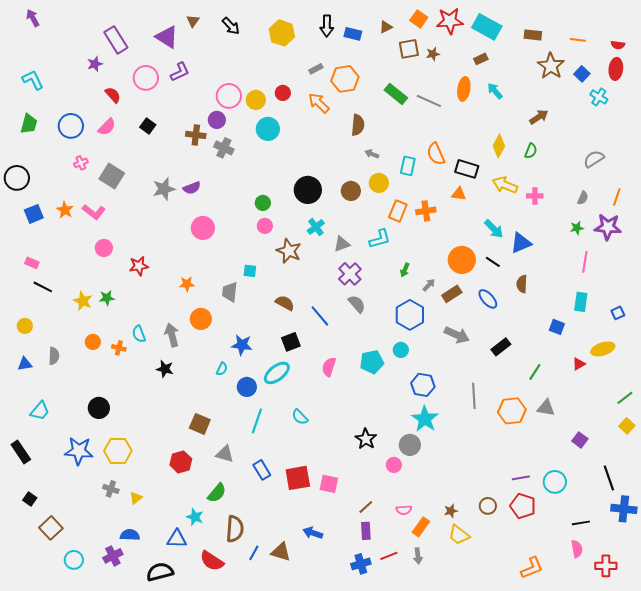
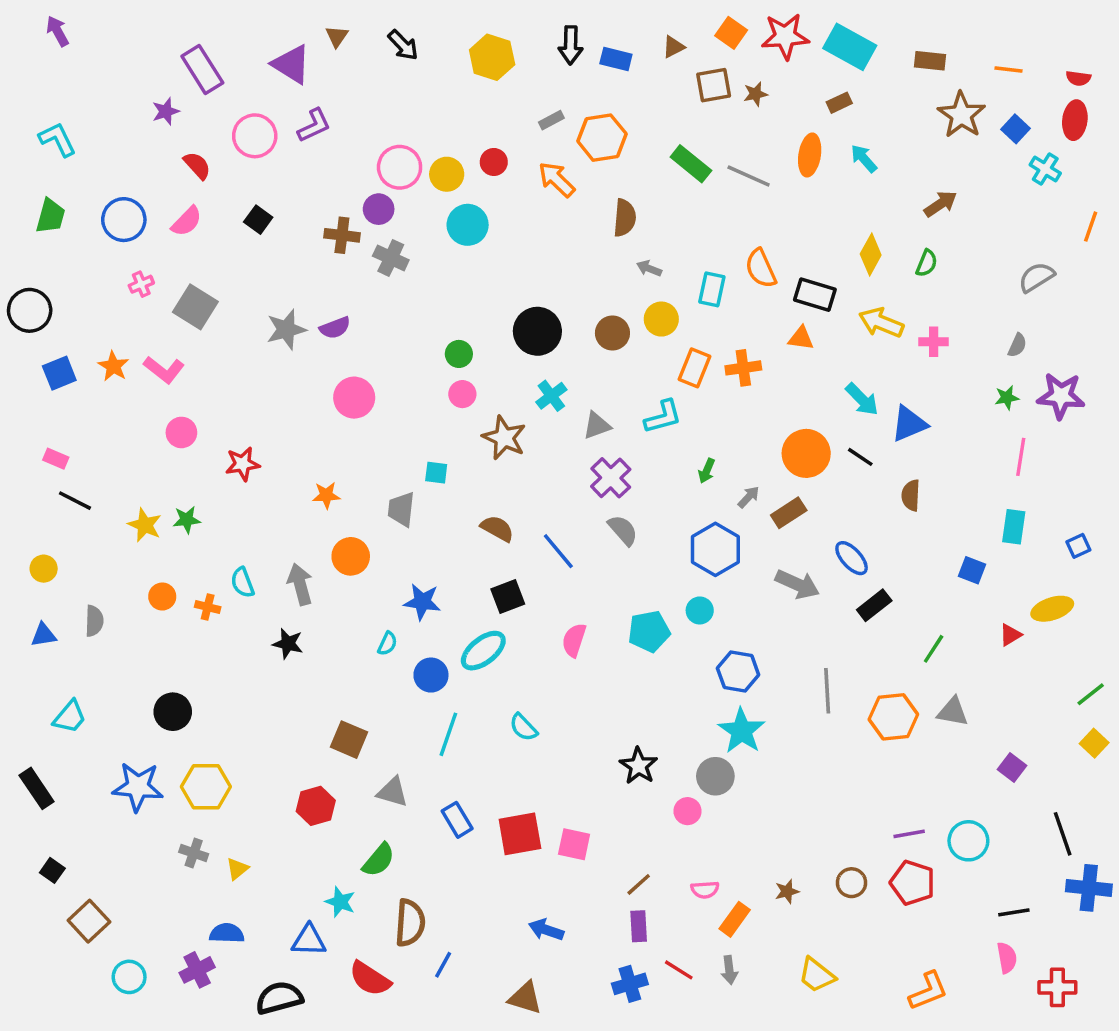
orange line: (617, 197) -> (1091, 227), moved
blue ellipse: (488, 299) -> (852, 558), moved
yellow trapezoid: (459, 535) -> (817, 975), moved
brown triangle: (281, 552) -> (525, 998), moved
red line: (389, 556) -> (679, 970), turned 54

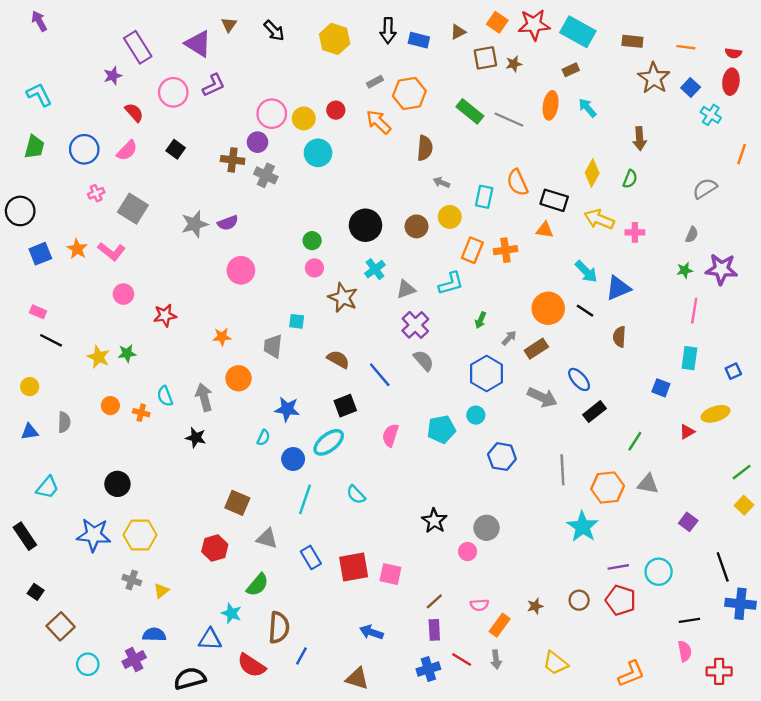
brown arrow: (941, 204) -> (640, 139), turned 120
cyan star: (742, 731) -> (583, 527), moved

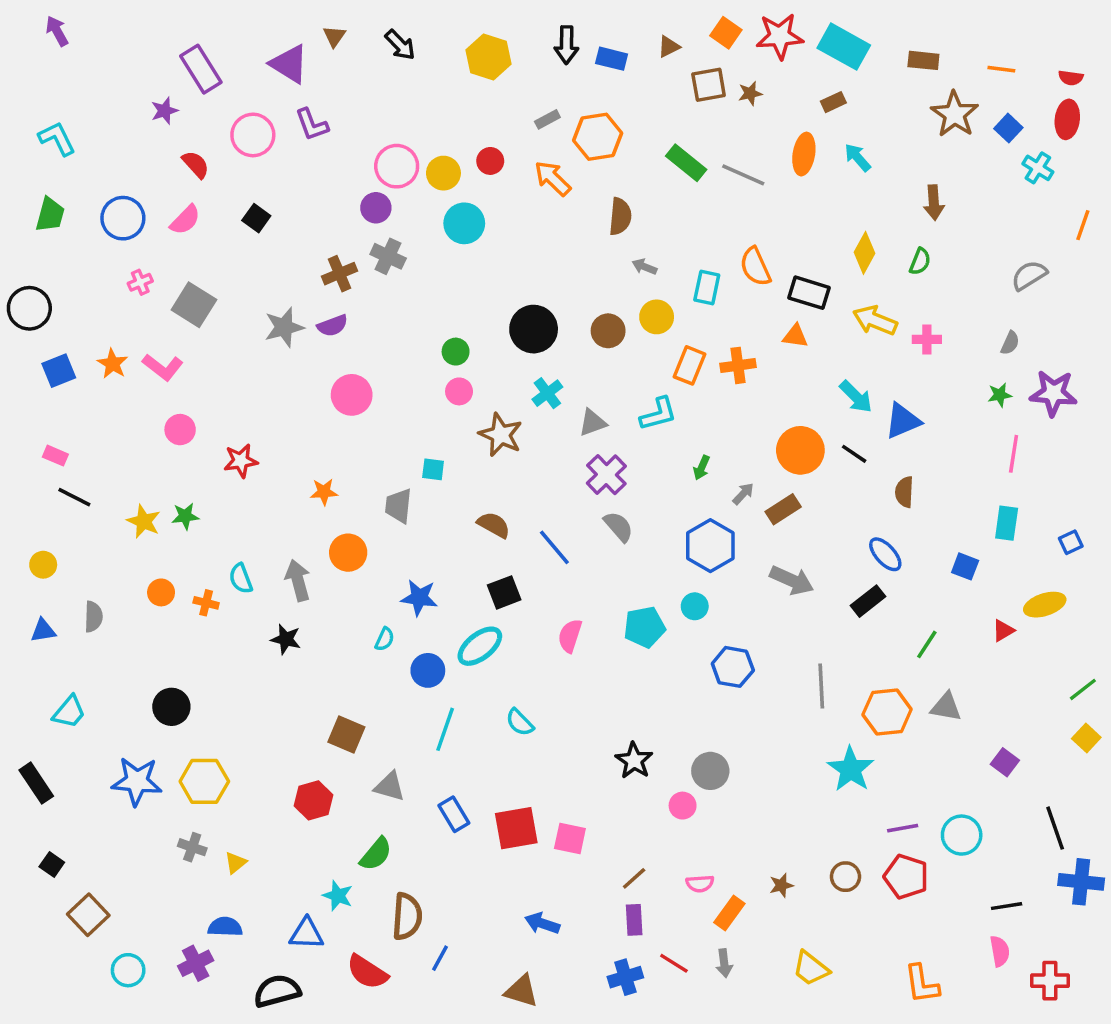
purple L-shape: (214, 85) -> (312, 125), turned 95
brown cross: (233, 160) -> (339, 274), moved, turned -30
blue ellipse: (579, 379) -> (885, 554), moved
orange L-shape: (631, 674) -> (922, 984), turned 104

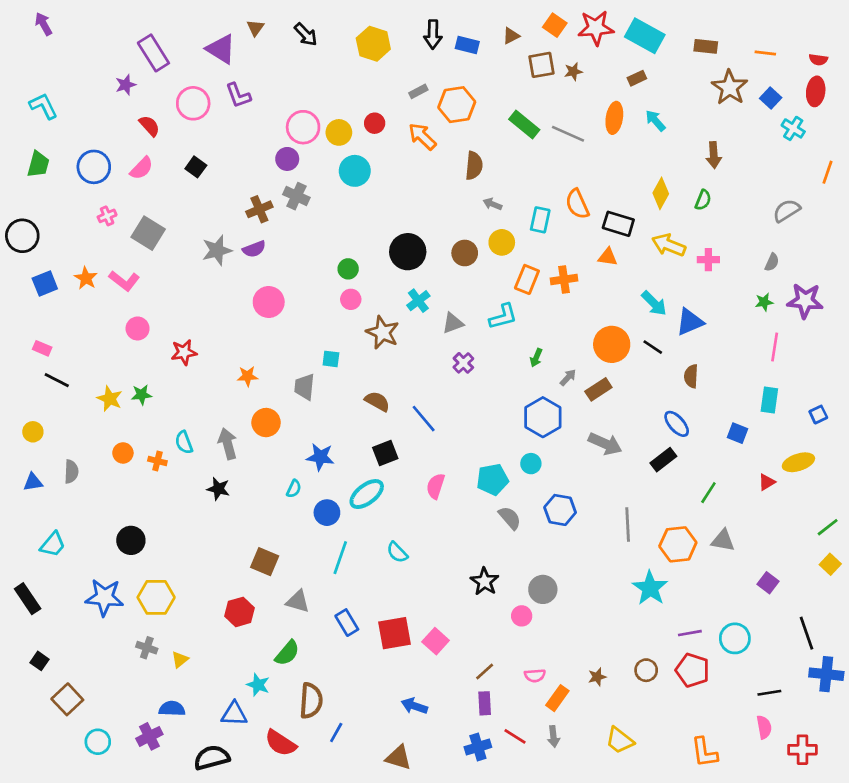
purple cross: (606, 475) -> (463, 363), size x0.7
gray semicircle: (618, 527) -> (510, 518), moved
pink square: (570, 838) -> (436, 641), turned 30

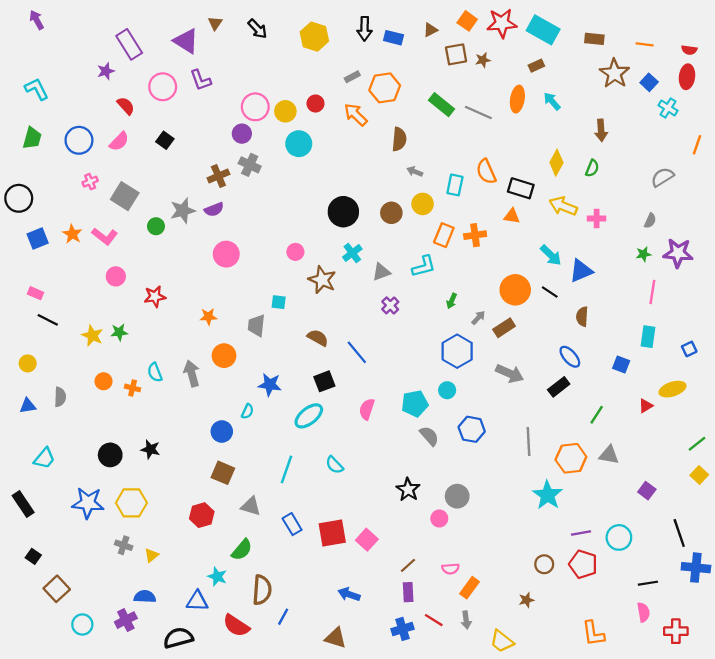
green circle: (348, 269) -> (156, 226), moved
black star: (218, 489) -> (150, 449), moved
blue circle: (327, 513) -> (222, 431), moved
brown star: (597, 677) -> (526, 600), moved
yellow trapezoid: (620, 740) -> (502, 641), moved

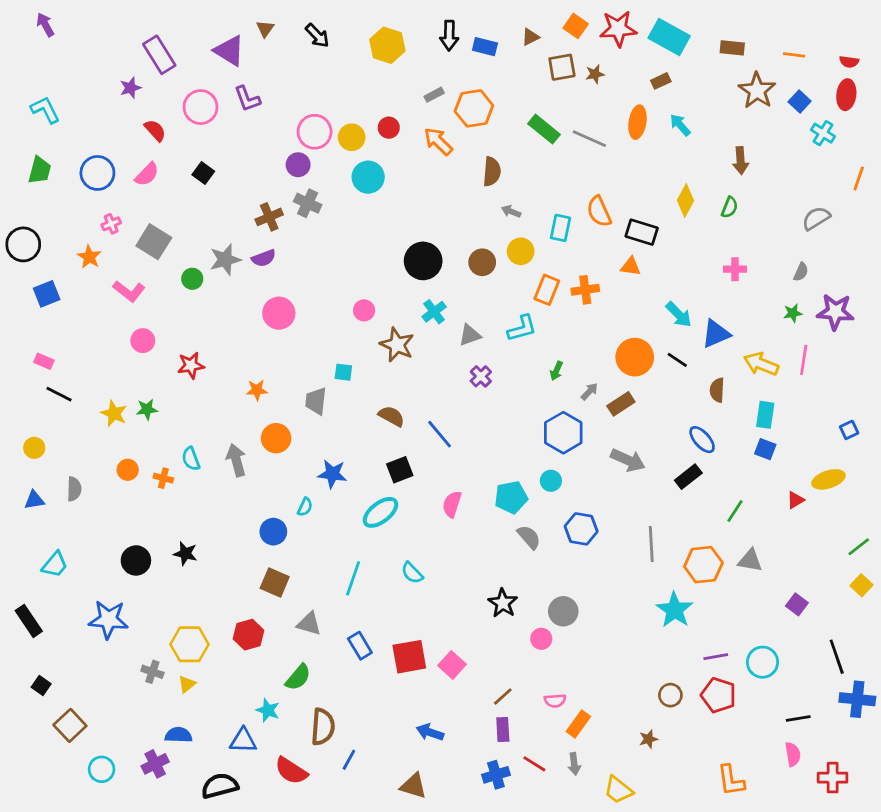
yellow arrow: (563, 206) -> (761, 364), moved
orange star: (72, 234) -> (89, 257), moved
cyan rectangle: (648, 337) -> (765, 415), moved
yellow hexagon: (131, 503) -> (190, 644), moved

